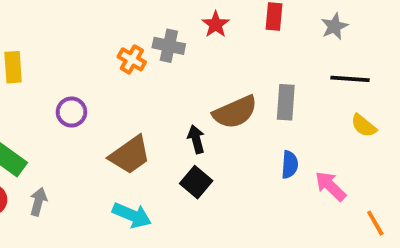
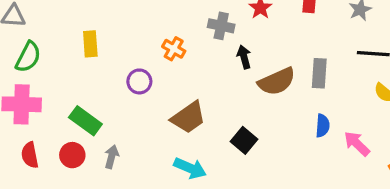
orange cross: (132, 59) -> (174, 49), moved
black arrow: (196, 139) -> (244, 57), moved

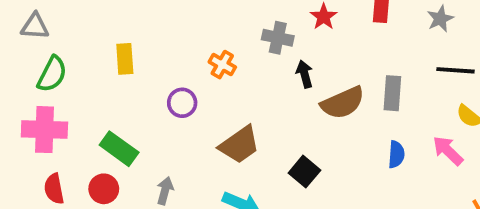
pink arrow: (357, 144) -> (448, 151), moved
gray arrow: (112, 157) -> (165, 191), moved

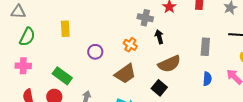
orange cross: (222, 65) -> (130, 45), moved
brown semicircle: (343, 103) -> (169, 64), moved
pink cross: (44, 130) -> (23, 66), size x0.7

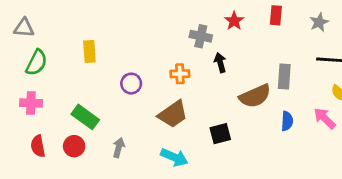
orange cross: (130, 45) -> (180, 74), turned -32
brown semicircle: (169, 64) -> (255, 96), moved
black square: (159, 88) -> (220, 134), turned 35

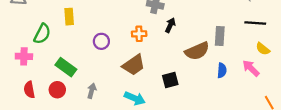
green semicircle: (37, 63) -> (42, 34), moved
black arrow: (220, 63) -> (170, 25), turned 40

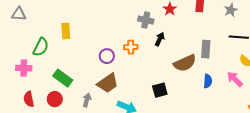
purple circle: (101, 41) -> (107, 56), moved
brown trapezoid: (134, 65) -> (108, 83), moved

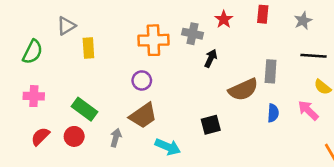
gray triangle: (19, 14) -> (66, 26), moved, turned -35
green semicircle: (41, 47) -> (33, 52), moved
orange cross: (131, 47) -> (153, 40), moved, size x1.6
red semicircle: (29, 99) -> (40, 136), turned 56

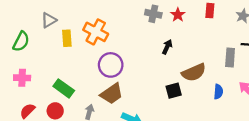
gray cross: (192, 34) -> (153, 14), moved
orange cross: (153, 40) -> (96, 32), moved, turned 30
gray rectangle: (271, 71) -> (230, 58), moved
purple circle: (142, 80) -> (111, 65), size x1.5
black square: (211, 125) -> (174, 91), moved

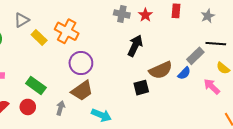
yellow rectangle: (67, 38) -> (39, 37), turned -42
black arrow: (167, 47) -> (135, 46), size x1.5
gray rectangle: (230, 58) -> (195, 56), turned 42
blue semicircle: (218, 92) -> (184, 73), moved, turned 40

